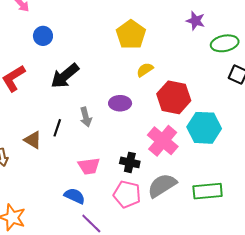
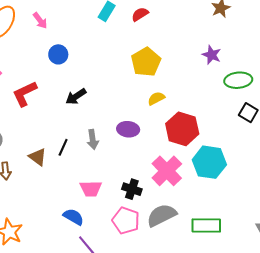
black arrow: (65, 76) -> (76, 96), size x0.7

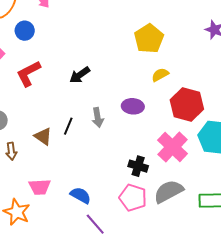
blue circle: (58, 54) -> (25, 31), moved
pink trapezoid: (91, 189) -> (40, 187), moved

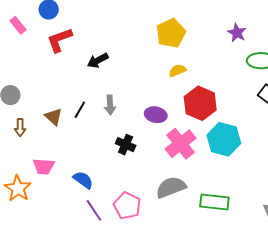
red L-shape: (28, 73) -> (60, 40), moved
purple ellipse: (133, 106) -> (156, 115), moved
black cross: (138, 166) -> (126, 145), moved
pink pentagon: (133, 198) -> (127, 206), moved

